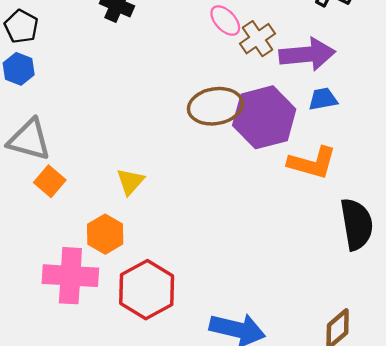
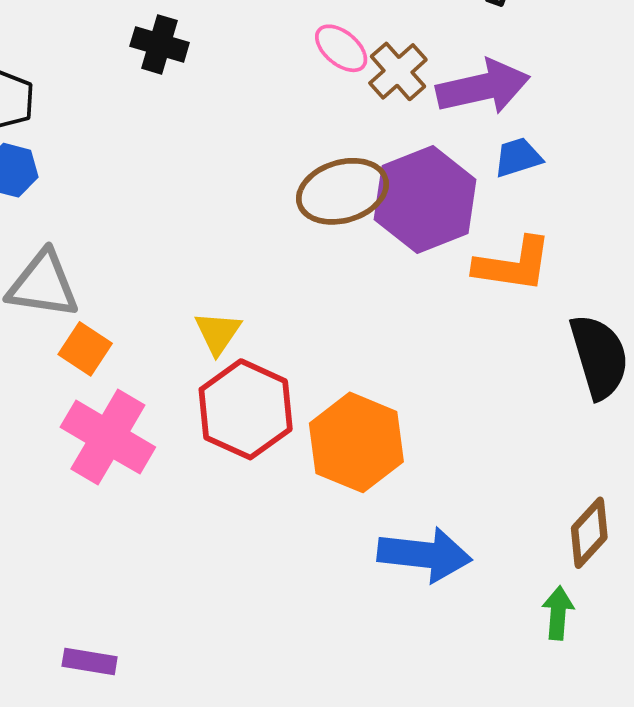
orange hexagon: (105, 234) -> (356, 442), moved, size x1.5
pink cross: (70, 276) -> (108, 437), moved, turned 34
red hexagon: (147, 290) -> (246, 409), moved

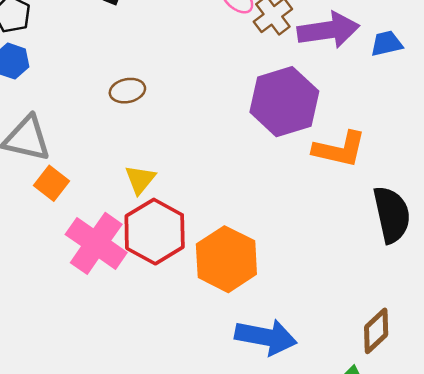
blue trapezoid: (518, 157) -> (386, 44), moved
brown ellipse: (343, 191) -> (127, 91), moved, size x0.6
pink cross: (108, 437) -> (96, 243), moved

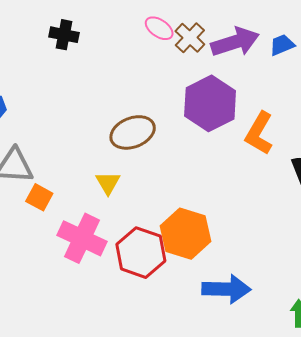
brown ellipse: (127, 91) -> (133, 132), moved, size x1.6
orange L-shape: (339, 149) -> (259, 133), turned 117
red hexagon: (155, 232) -> (141, 253), moved

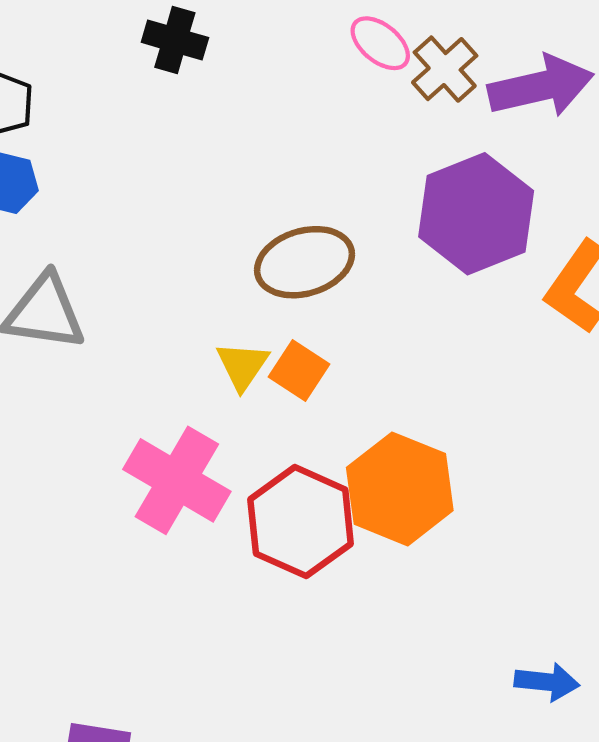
orange square: (39, 197) -> (299, 371), moved
blue arrow: (226, 289) -> (547, 682), moved, size x0.6

